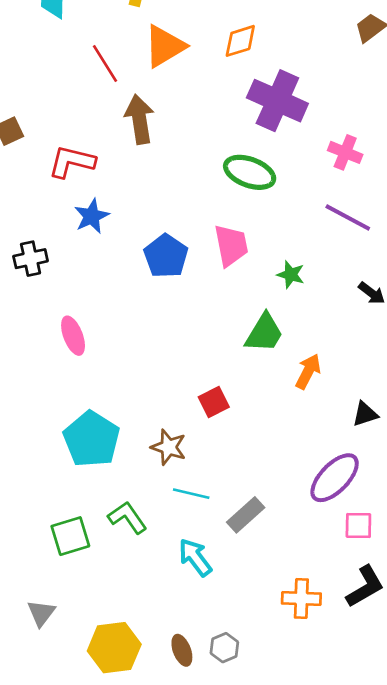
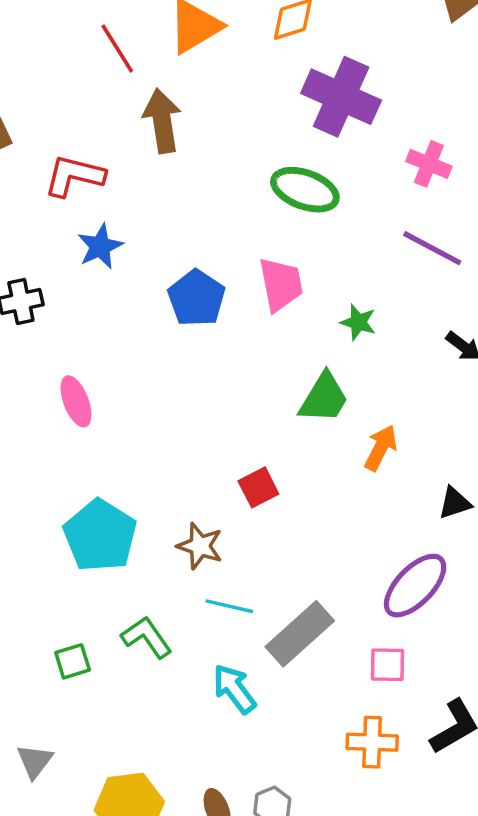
gray rectangle: (246, 515) -> (300, 634), size x1.4
pink square: (358, 525) -> (388, 665), moved
green square: (70, 536) -> (73, 661), size x0.7

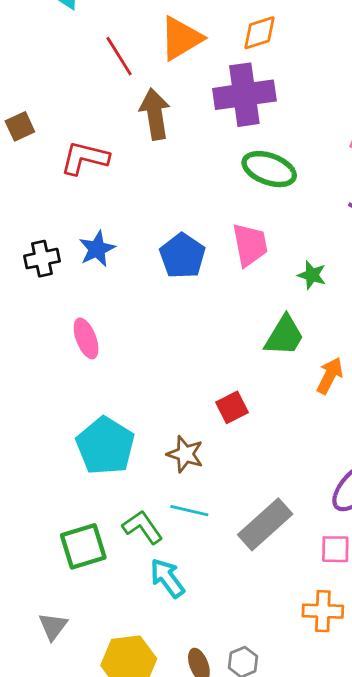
purple cross: (341, 97) -> (244, 95), moved, turned -32
blue star: (100, 246) -> (97, 249), moved
cyan line: (229, 606) -> (189, 511), moved
green square: (73, 661) -> (83, 546), size x1.6
cyan arrow: (234, 689) -> (167, 578), moved

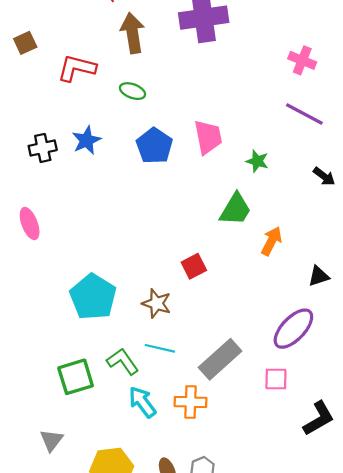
green ellipse: (269, 169) -> (132, 91), moved, size x0.6
pink ellipse: (86, 338) -> (30, 224), moved
orange cross: (323, 611) -> (191, 402), moved

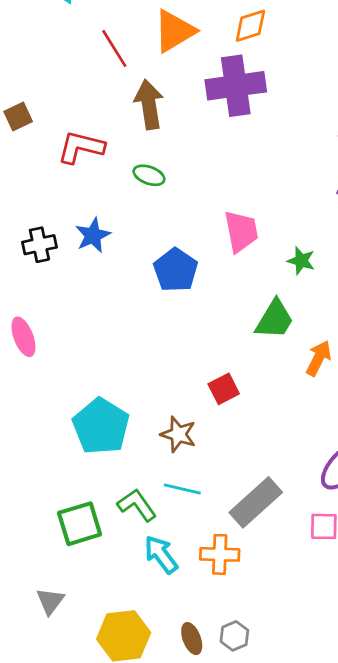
blue pentagon: (154, 146) -> (176, 270), moved

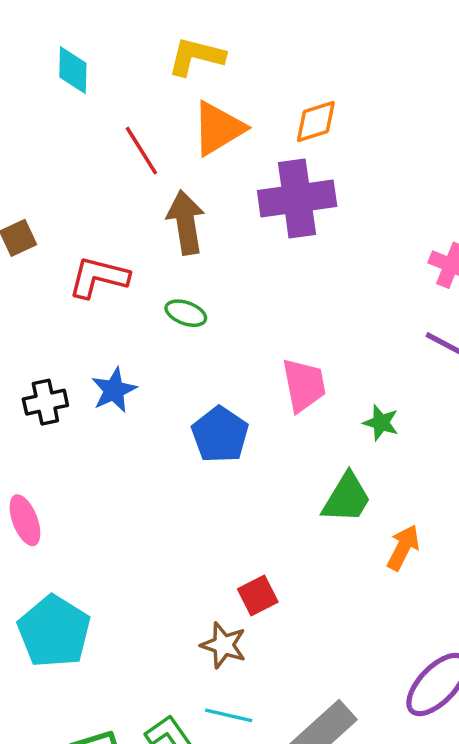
red square: (224, 389) -> (258, 596), moved
cyan pentagon: (101, 426) -> (54, 631), moved

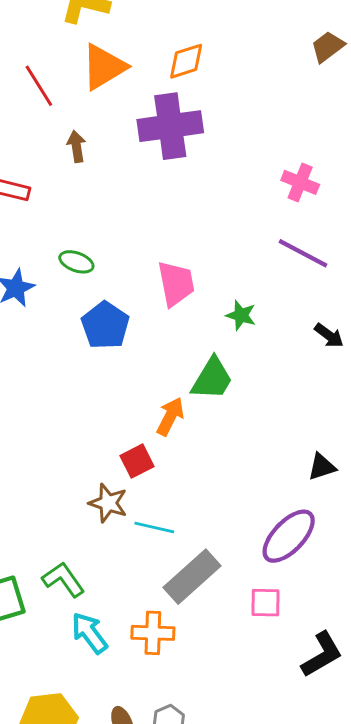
brown arrow: (186, 222) -> (76, 146), size x0.6
green ellipse: (186, 313) -> (76, 262), moved
orange arrow: (403, 548) -> (170, 416), moved
cyan line: (229, 715) -> (154, 528), moved

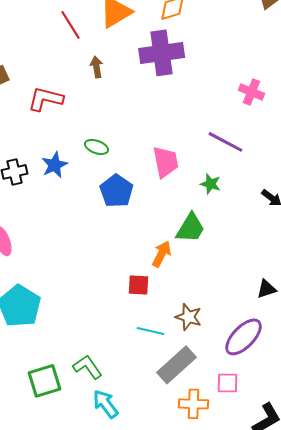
purple line: (303, 253) -> (226, 142), moved
red square: (137, 461) -> (139, 285), turned 30
brown star: (108, 503) -> (189, 317), moved
orange cross: (153, 633) -> (194, 404), moved

